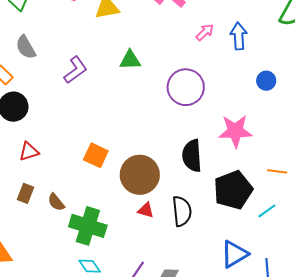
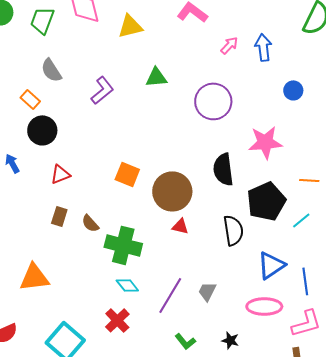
black semicircle: (182, 211) -> (233, 230), moved

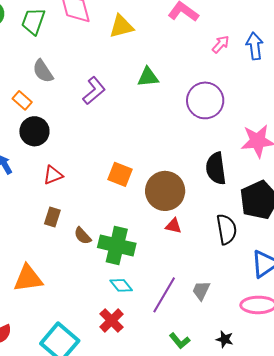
brown semicircle: (90, 223) -> (83, 236), moved

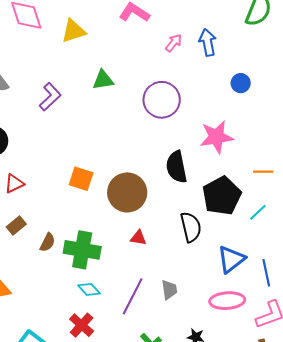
brown rectangle: (52, 217) -> (16, 226), turned 36
red triangle: (173, 226) -> (138, 238), moved
brown semicircle: (83, 236) -> (48, 242), turned -108
gray trapezoid: (201, 291) -> (169, 290), turned 150

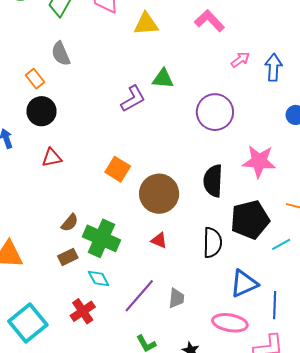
purple L-shape: (50, 97) -> (133, 99), moved
brown rectangle: (16, 226) -> (68, 257), moved

